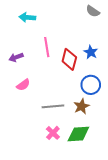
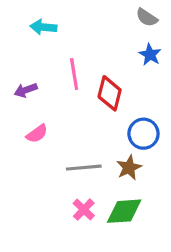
blue star: (91, 52) -> (150, 55), moved

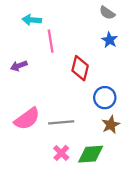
pink line: (74, 74) -> (51, 41), moved
pink semicircle: (37, 134) -> (27, 119), moved, size x1.6
brown star: (129, 168) -> (111, 125), moved

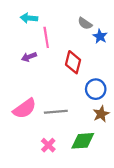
gray semicircle: (107, 13) -> (85, 23), moved
purple arrow: (19, 66) -> (29, 57), moved
pink cross: (61, 153) -> (48, 145), moved

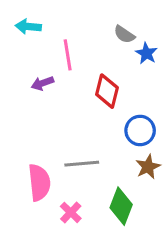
cyan arrow: (29, 18) -> (28, 27), moved
pink semicircle: (25, 109) -> (39, 182), moved, turned -60
green diamond: (83, 141) -> (121, 206), turned -65

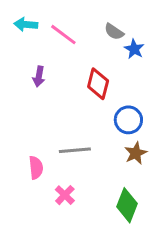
pink line: (68, 55) -> (63, 35), moved, turned -44
purple arrow: (42, 83) -> (39, 77), turned -60
pink semicircle: (39, 182) -> (36, 168), size x0.7
green diamond: (121, 206) -> (127, 205), moved

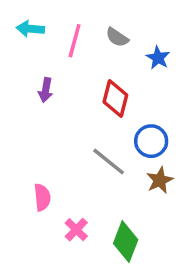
gray semicircle: (114, 32) -> (117, 37), moved
pink line: (63, 35) -> (75, 41), turned 68
gray line: (75, 150) -> (109, 162), moved, turned 44
green diamond: (127, 205) -> (126, 242), moved

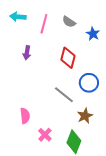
brown star: (160, 180) -> (85, 116), moved

